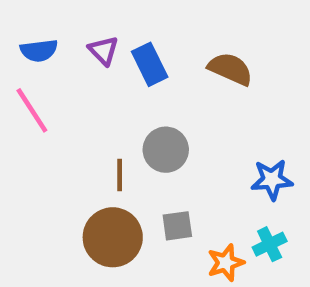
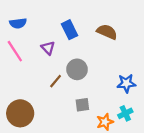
purple triangle: (103, 50) -> (48, 48), moved
brown line: (120, 175) -> (56, 81), turned 40
brown circle: (113, 237) -> (20, 113), moved

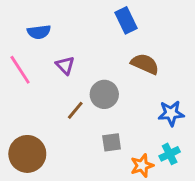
blue semicircle: (18, 23) -> (39, 32), moved
blue rectangle: (69, 30) -> (126, 20), moved
brown semicircle: (107, 32) -> (145, 64), moved

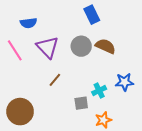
purple triangle: (65, 65) -> (47, 47), size x1.6
gray circle: (104, 94) -> (81, 46), moved
cyan cross: (170, 154) -> (99, 90), moved

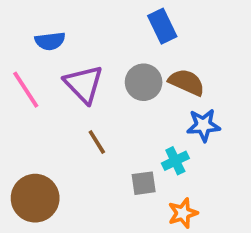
brown line: (55, 80) -> (97, 142), turned -72
blue star: (124, 82) -> (203, 125), moved

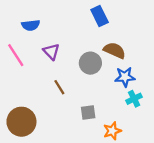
gray circle: (144, 82) -> (90, 63), moved
purple triangle: (84, 84) -> (51, 52), size x0.7
cyan cross: (175, 161) -> (134, 99), moved

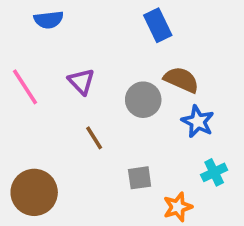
blue semicircle: (31, 25) -> (49, 20), moved
blue star: (125, 77) -> (198, 121), turned 30
cyan cross: (134, 99) -> (214, 172), moved

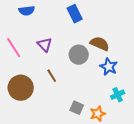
blue rectangle: (158, 25) -> (75, 14), moved
gray square: (140, 178) -> (77, 108), moved, turned 32
brown circle: (34, 192) -> (21, 88), moved

